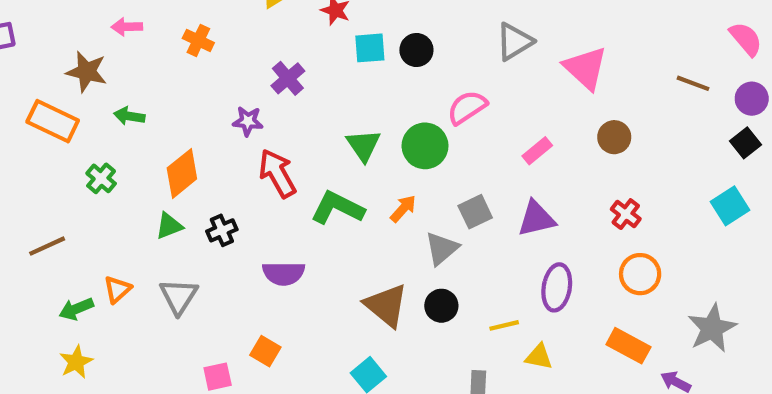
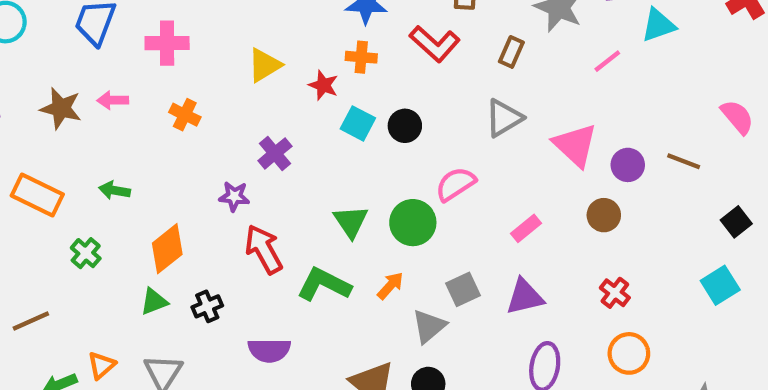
cyan square: (370, 48) -> (358, 123), turned 32
brown star: (87, 72) -> (61, 108), moved
purple circle: (752, 99) -> (628, 165), moved

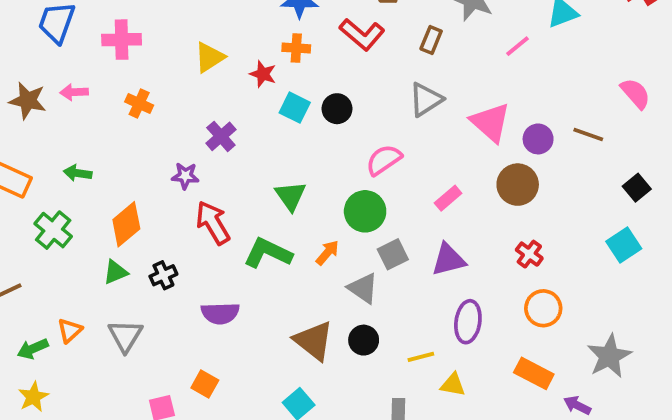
brown circle: (604, 215) -> (518, 185), size x1.4
green circle: (413, 223) -> (365, 211), moved
green cross: (86, 253) -> (53, 230), size x1.4
gray triangle: (429, 326) -> (363, 288), turned -44

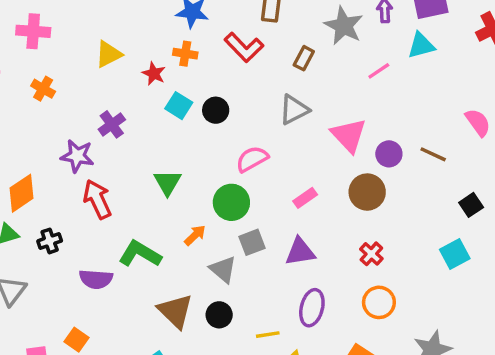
purple star: (185, 176) -> (77, 156), size x1.4
green L-shape: (268, 253) -> (140, 254), moved

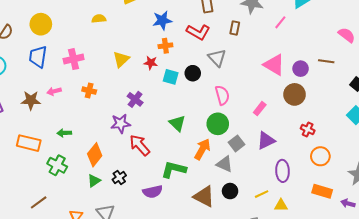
gray triangle: (294, 110) -> (217, 58), moved, turned -30
pink semicircle: (252, 159) -> (222, 95), turned 120
orange arrow: (195, 235) -> (202, 149), size x1.5

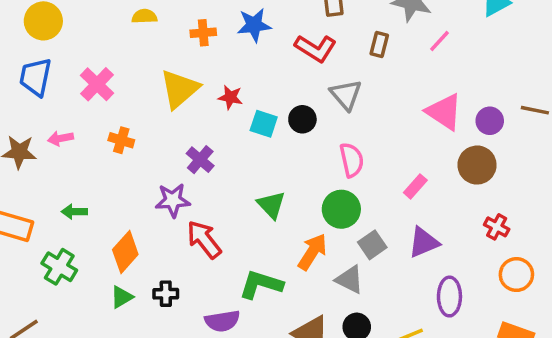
pink line: (280, 22) -> (439, 41), moved
orange cross: (165, 46) -> (203, 33), moved
pink cross: (74, 59) -> (97, 84), turned -36
yellow triangle: (121, 59) -> (180, 89), size x1.4
black cross: (119, 178) -> (166, 294), turned 32

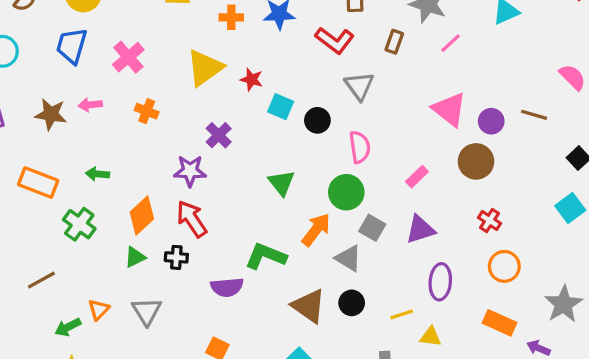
black circle: (302, 119) -> (317, 120), moved
red arrow: (204, 239) -> (192, 219), moved
gray square: (372, 245) -> (372, 228), turned -30

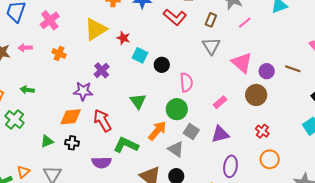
gray triangle: (359, 86) -> (211, 46), moved
orange diamond: (142, 216) -> (71, 117), moved, turned 35
red arrow: (192, 219) -> (102, 120), moved

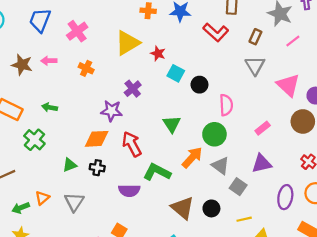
gray square: (191, 132) -> (238, 187), moved
gray triangle: (176, 149) -> (220, 166), moved
purple ellipse: (230, 166) -> (285, 197), moved

